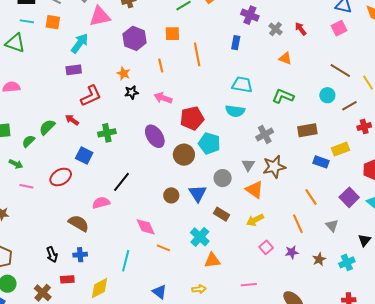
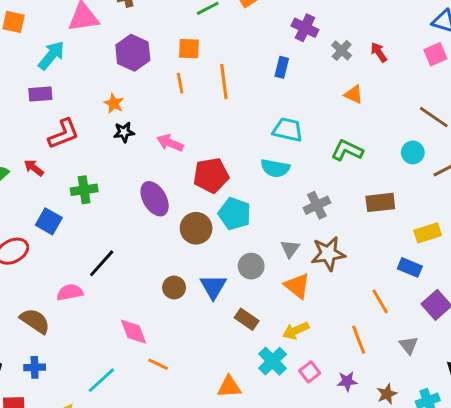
orange line: (161, 65) -> (180, 83), moved
blue rectangle: (321, 162) -> (410, 267), moved
cyan cross: (200, 237) -> (273, 361), moved
cyan line: (126, 261) -> (101, 380), turned 30

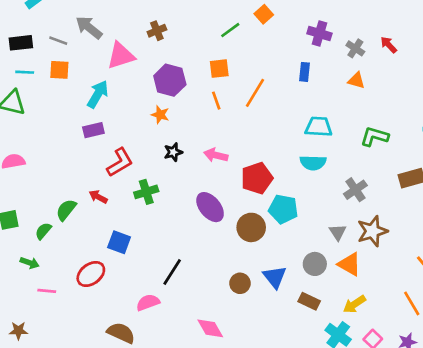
orange line: (224, 82) -> (255, 93), turned 48
orange triangle: (354, 94) -> (356, 80), moved
orange star: (114, 103) -> (160, 115), moved
green cross: (84, 190) -> (146, 192), moved
gray circle: (251, 266) -> (315, 264), moved

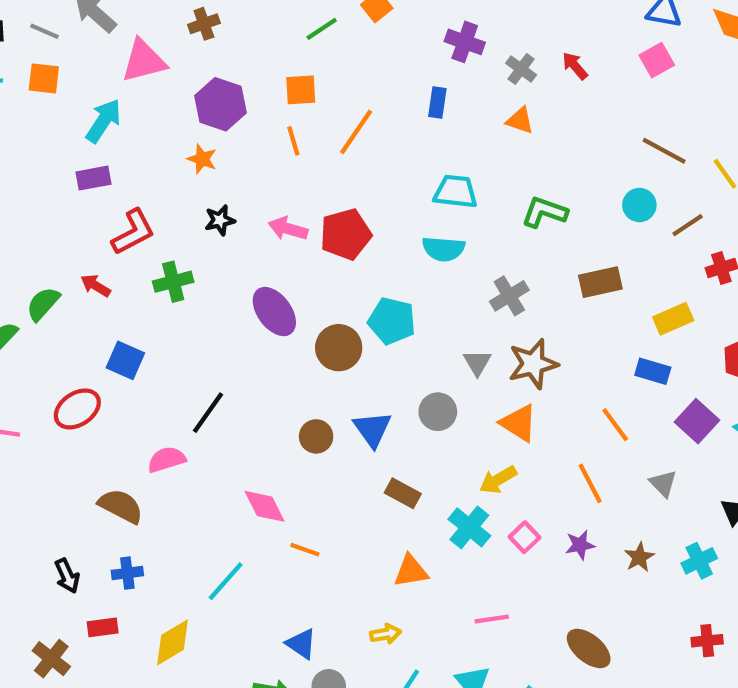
red pentagon: (257, 178) -> (346, 234), moved
orange triangle: (349, 264) -> (519, 423), moved
brown rectangle: (309, 301) -> (403, 493), moved

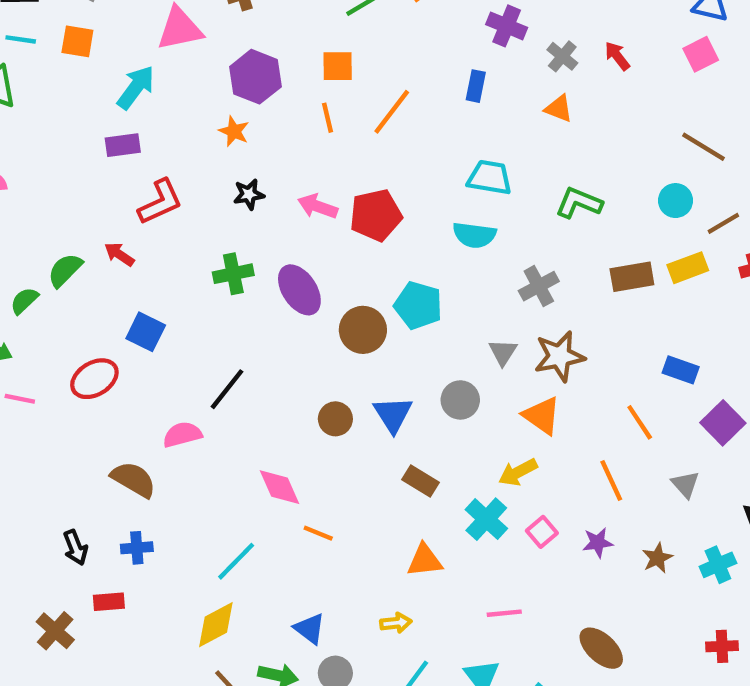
green cross: (173, 282) -> (233, 274), moved
yellow rectangle: (673, 319) -> (688, 268), moved
yellow diamond: (173, 642) -> (216, 625), moved

